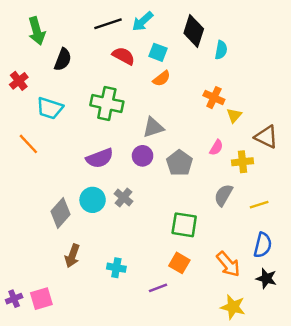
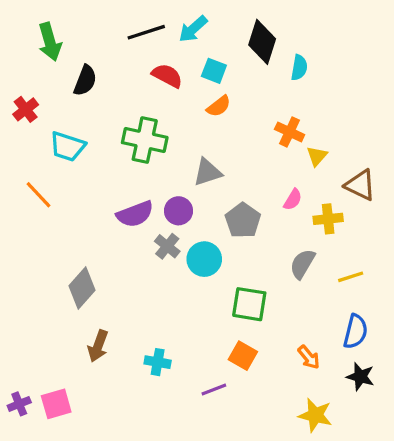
purple circle: (143, 156) -> (178, 211), moved
gray cross: (123, 197) -> (167, 246), moved
cyan circle: (93, 200) -> (204, 259), moved
orange arrow: (228, 264) -> (309, 357), size x0.7

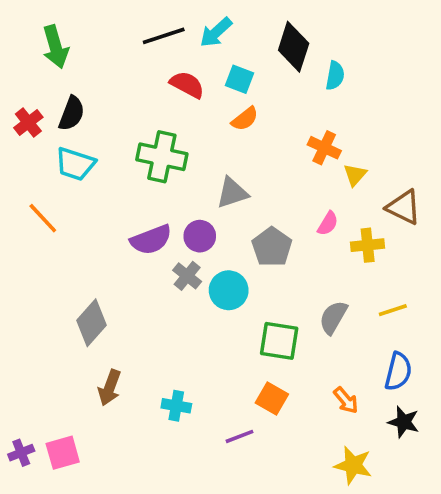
black semicircle: (85, 80) -> (72, 113), moved
gray semicircle: (302, 264) -> (333, 317), moved

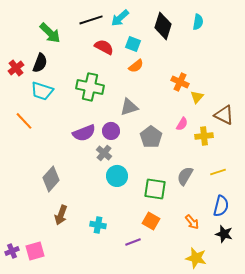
green arrow: (55, 47) -> (50, 33), moved, turned -30
cyan semicircle: (335, 76) -> (198, 22), moved
cyan circle: (229, 290) -> (117, 176), moved

